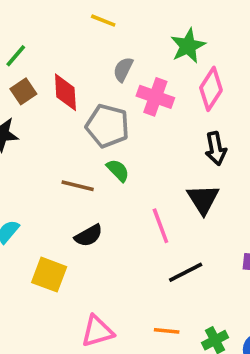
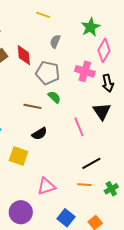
pink cross: (155, 97) -> (85, 71), moved
black line: (186, 272) -> (91, 163), moved

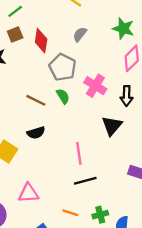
green star: (90, 27) -> (123, 29), turned 30
pink cross: (85, 71) -> (95, 86), moved
pink line: (79, 127) -> (79, 153), moved
orange line: (84, 185) -> (70, 213), moved

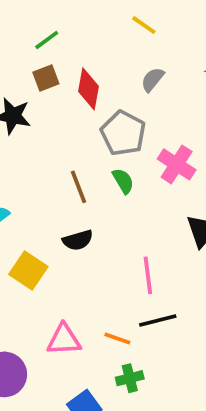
brown line: (36, 100) -> (78, 187), turned 42
orange line: (70, 213) -> (117, 339), moved
green cross: (100, 215) -> (130, 378), moved

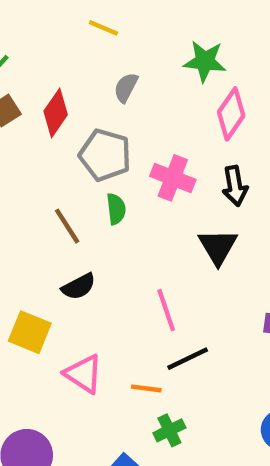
red diamond: (88, 89) -> (56, 113), turned 36
green semicircle: (123, 181) -> (116, 209), turned 36
pink triangle: (64, 340) -> (84, 374), moved, turned 48

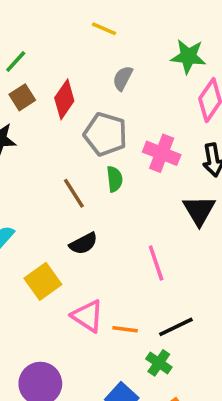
yellow square: (30, 332) -> (43, 281), turned 32
black line: (188, 359) -> (176, 327), moved
orange line: (146, 388) -> (125, 329), moved
green cross: (169, 430) -> (159, 363), turned -30

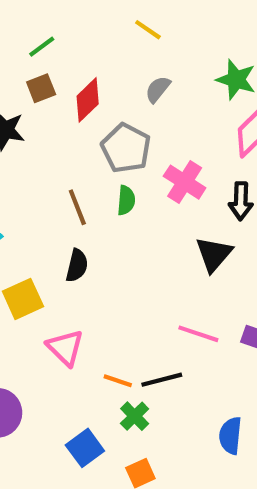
black semicircle: (83, 243) -> (77, 266), turned -60
pink line: (156, 263) -> (198, 334), moved, turned -64
orange line: (125, 329) -> (118, 381), moved

